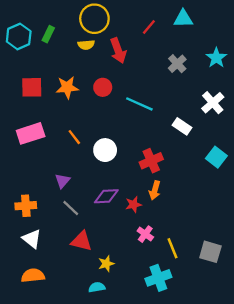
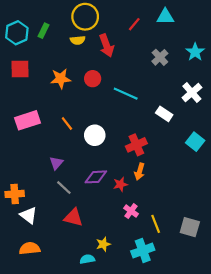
red square: (32, 87) -> (20, 69), moved
orange cross: (26, 206) -> (15, 194), moved
yellow star: (106, 264) -> (103, 244), moved

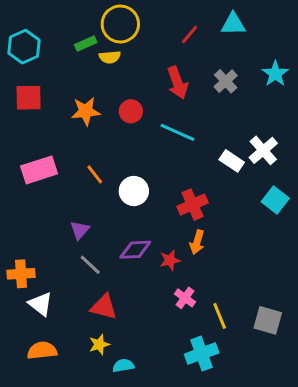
green rectangle: (43, 31) -> (86, 44), moved, turned 40
red arrow: (106, 46) -> (177, 83), moved
white cross: (192, 93) -> (263, 150), moved
yellow star: (103, 244) -> (99, 344), moved

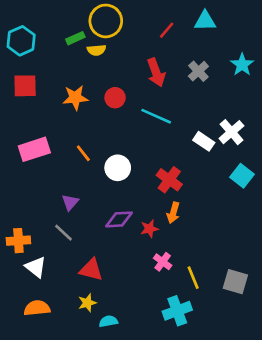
red cross: (193, 205) -> (169, 180), turned -30
gray line: (90, 265) -> (63, 233), moved

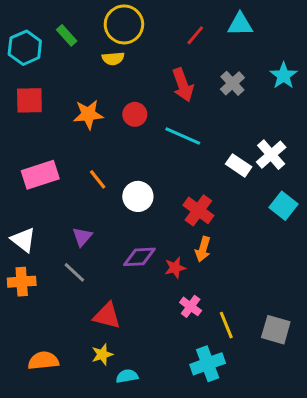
green rectangle: (75, 38) -> (67, 35), moved, turned 72
white triangle: (36, 267) -> (23, 240), moved

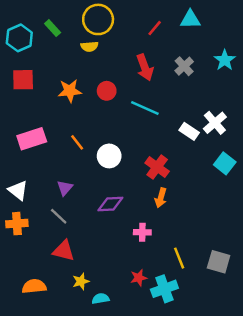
red star: (175, 268) -> (139, 278), moved
pink cross: (191, 306) -> (142, 232), moved, turned -35
red triangle: (107, 316) -> (64, 251), moved

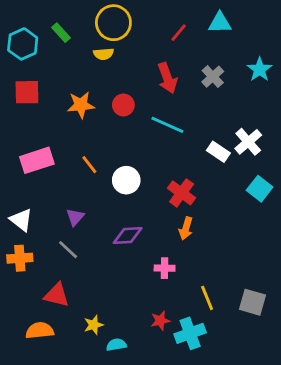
red triangle: (64, 251) -> (57, 295), moved

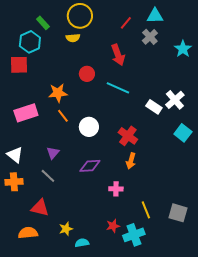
cyan hexagon: (23, 44) -> (30, 42), moved
gray cross: (213, 77) -> (150, 37), moved
orange star: (81, 105) -> (58, 93), moved

